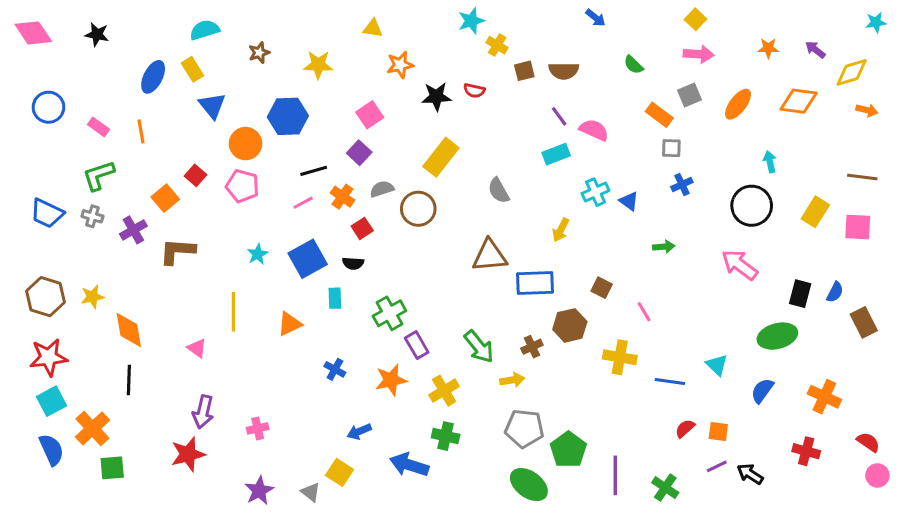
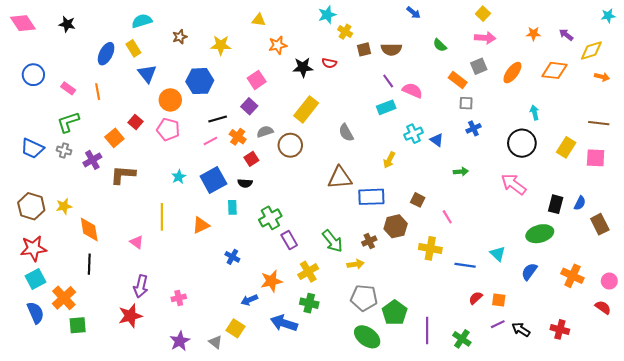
orange star: (391, 380) -> (271, 281), moved
red cross: (806, 451) -> (560, 329), moved
pink circle: (877, 475) -> (609, 281), moved

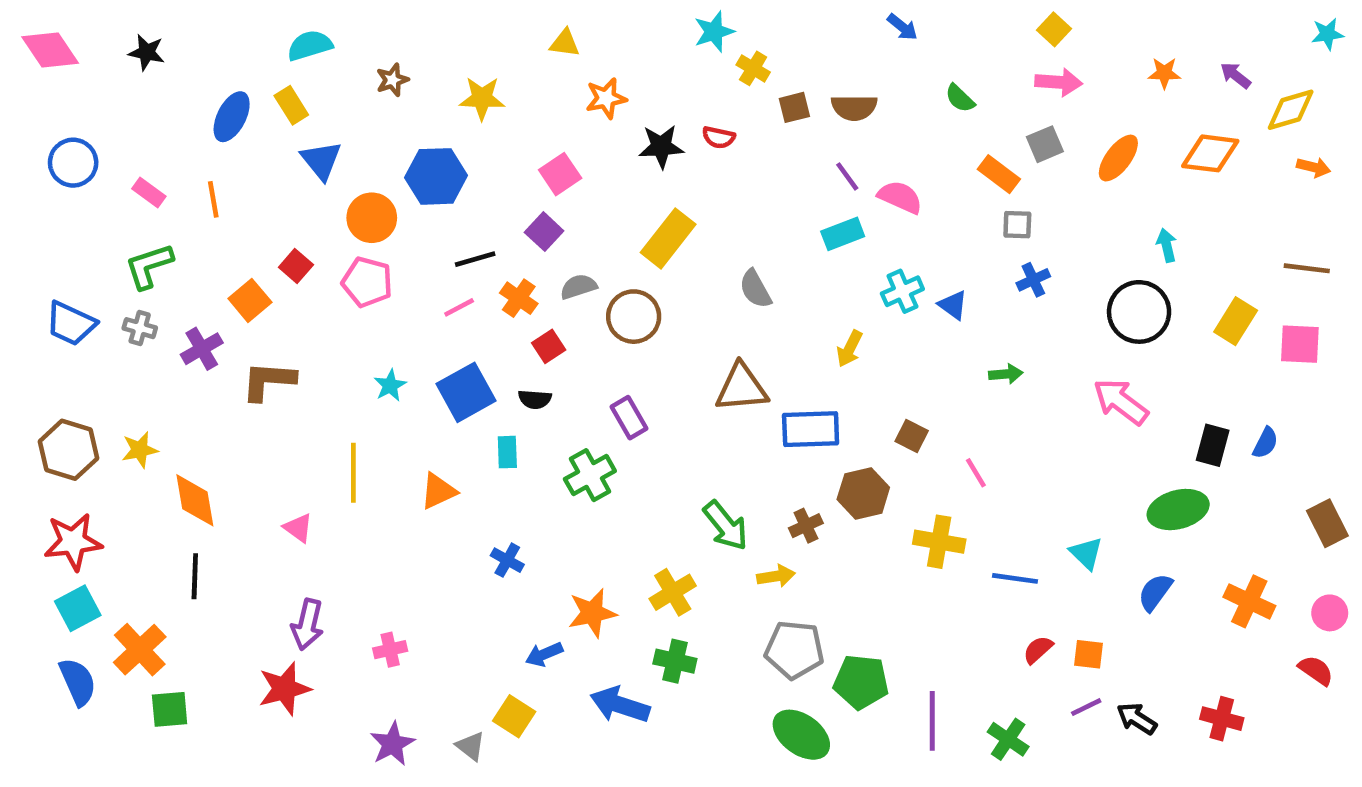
brown rectangle: (600, 224) -> (1327, 523), moved
purple rectangle: (289, 240) -> (629, 418), moved
green pentagon: (395, 313) -> (861, 682), turned -30

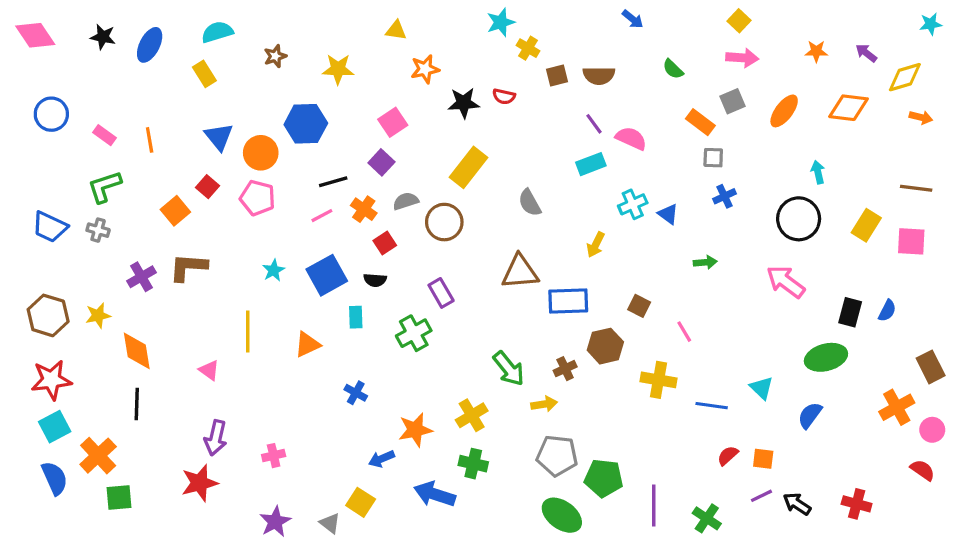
blue ellipse: (232, 117) -> (150, 45), moved
blue triangle: (321, 160) -> (219, 137), moved
purple cross: (202, 349) -> (142, 277), moved
orange cross: (1249, 601) -> (897, 407), moved, turned 36

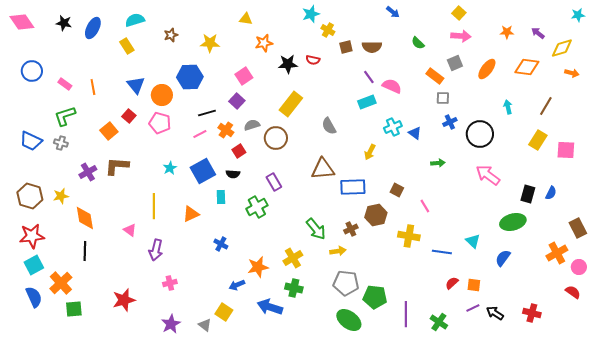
brown line: (916, 188) -> (546, 106), moved, turned -66
black circle: (799, 219) -> (480, 134), moved
purple arrow: (216, 438) -> (156, 250), moved

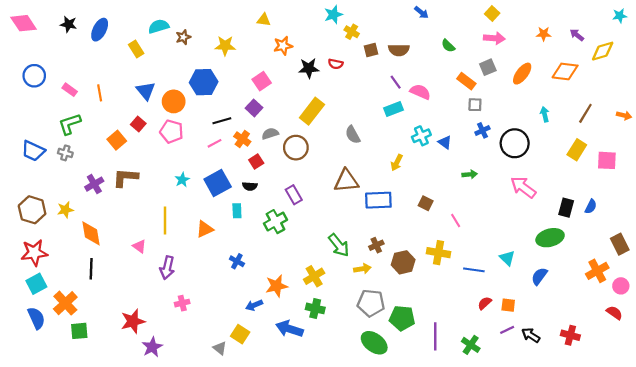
cyan semicircle: (135, 20) -> (159, 26), moved
orange arrow: (572, 73) -> (624, 115), moved
brown hexagon: (376, 215) -> (403, 262), moved
purple star: (171, 324) -> (152, 347), moved

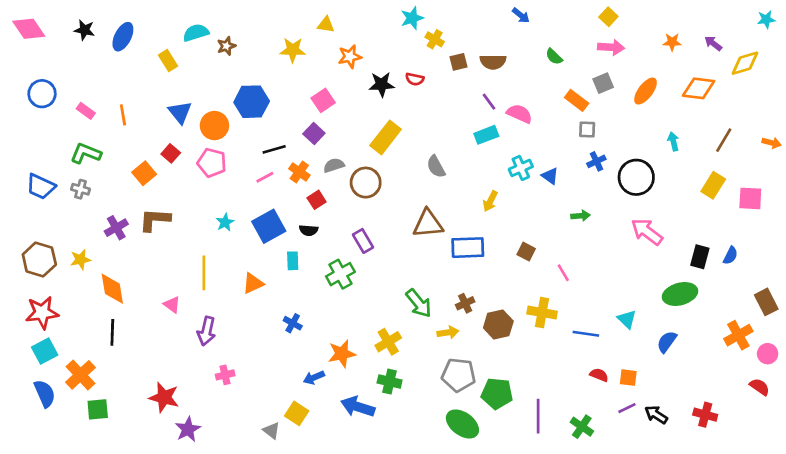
yellow star: (225, 46) -> (293, 50), moved
green L-shape: (70, 124) -> (86, 153), turned 40
red semicircle: (485, 303) -> (599, 375), turned 64
red star: (133, 321) -> (164, 397), turned 30

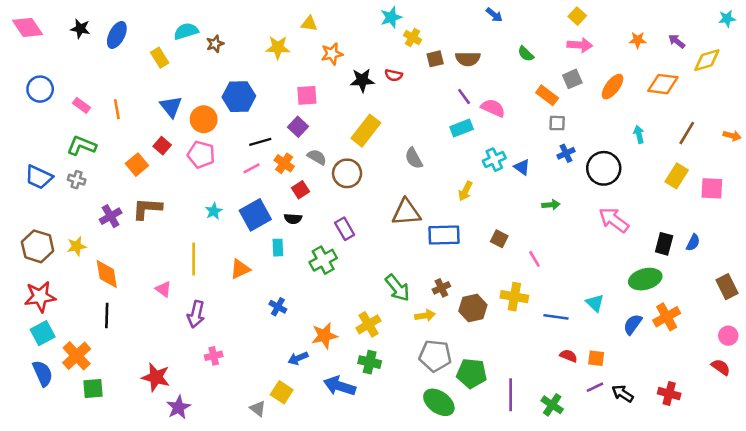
pink square: (323, 100) -> (307, 95), turned 30
gray semicircle: (334, 165) -> (317, 157), turned 48
orange cross: (738, 335) -> (667, 317), moved

